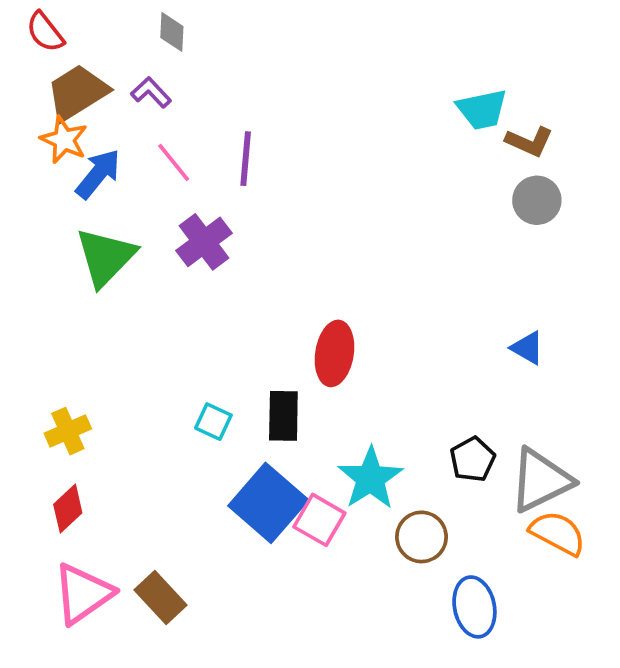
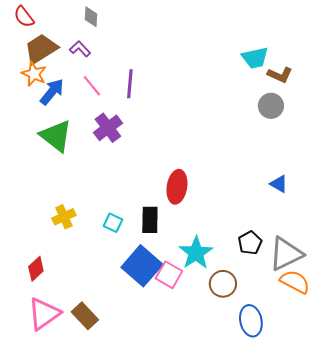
gray circle: (537, 200) -> (271, 106), moved
green triangle: (106, 257) -> (56, 136), turned -36
yellow cross: (68, 431) -> (64, 217), moved

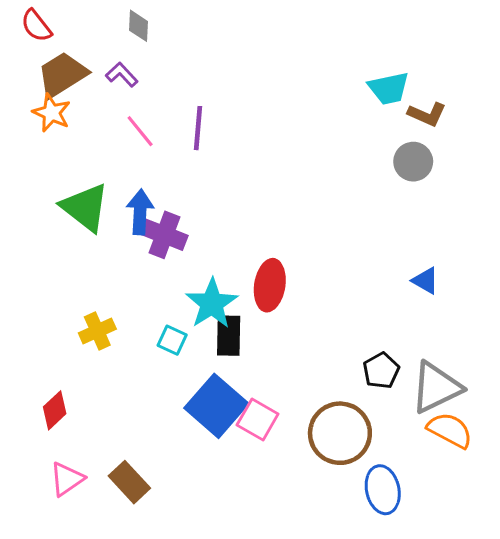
blue arrow: (52, 92) -> (140, 212), moved, turned -36
purple cross: (108, 128) -> (164, 235), moved, turned -32
cyan star: (196, 253) -> (212, 304), moved
brown circle: (223, 284) -> (340, 433), size x1.5
pink triangle: (44, 314) -> (67, 479), size x0.7

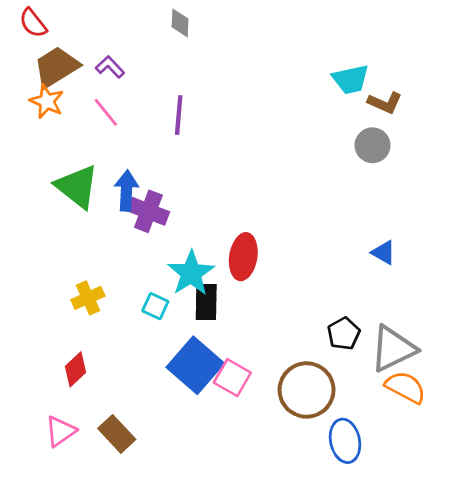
gray diamond: (139, 26) -> (180, 23), moved
pink line: (140, 131) -> (106, 112), moved
red diamond: (55, 410) -> (76, 369), moved

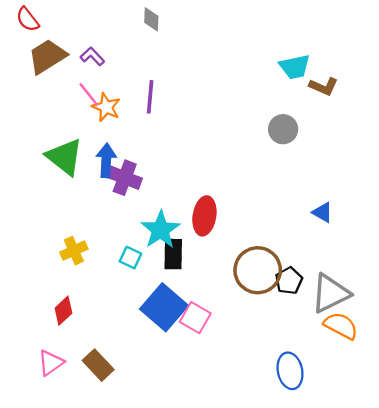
orange star: (47, 101) -> (106, 107), moved
gray circle: (373, 145) -> (283, 129), moved
brown circle: (307, 390) -> (258, 270), moved

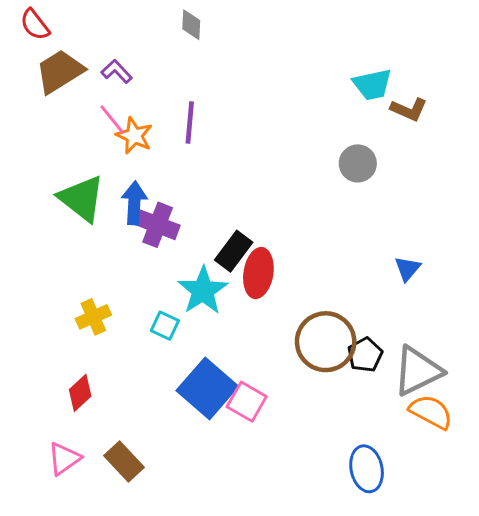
blue triangle: (322, 212) -> (407, 269), turned 40
black rectangle: (173, 254) -> (234, 251), moved, turned 36

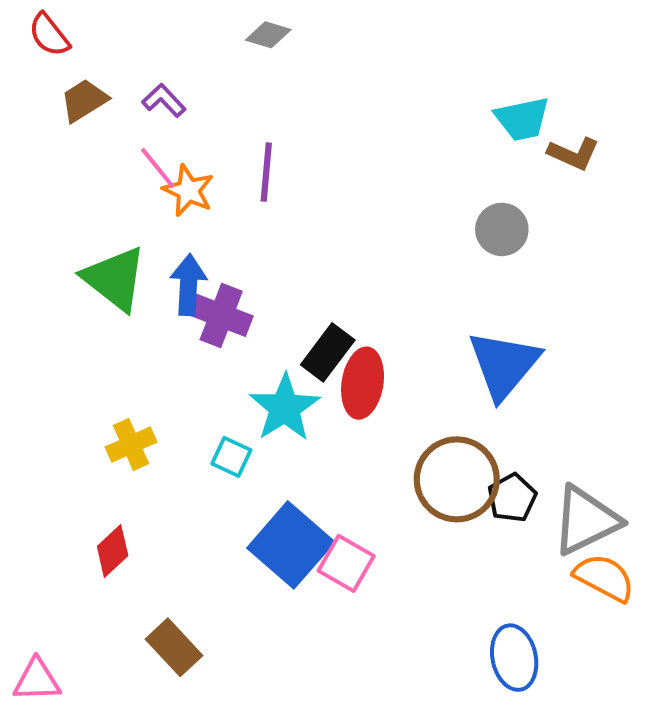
gray diamond: (191, 25) -> (268, 35), turned -76
brown trapezoid: (60, 71) -> (84, 100), size x0.7
blue triangle: (407, 269) -> (504, 365), moved, size x2.0
pink triangle: (64, 459) -> (37, 680), moved, turned 33

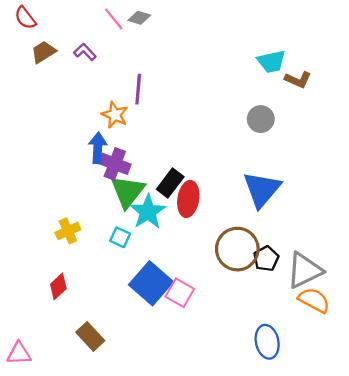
pink line: (158, 168) -> (114, 19), moved
orange star: (188, 191) -> (115, 115), moved
green triangle: (115, 279) -> (128, 192), moved, turned 30

